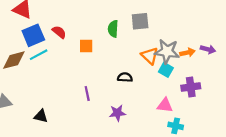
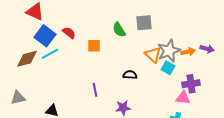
green semicircle: (113, 29) -> (119, 30), turned -35
blue square: (33, 35) -> (45, 36), turned -30
gray star: (167, 51) -> (169, 51), turned -30
pink triangle: (165, 105) -> (183, 98), moved

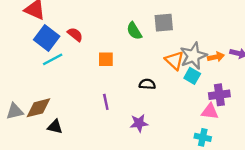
orange square: (94, 46) -> (106, 59), moved
brown diamond: (27, 59) -> (38, 108), moved

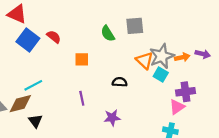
cyan line: (53, 59) -> (33, 85), moved
pink triangle: (210, 111) -> (177, 107), turned -42
black triangle: (55, 127) -> (35, 121), turned 40

